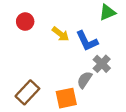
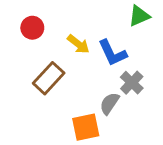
brown rectangle: (27, 92) -> (49, 78), moved

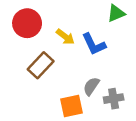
red circle: (32, 28) -> (27, 23), size x1.5
gray cross: (132, 83) -> (114, 99), moved, turned 36

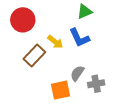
green triangle: (116, 13) -> (85, 12), moved
yellow arrow: (65, 37) -> (55, 42), moved

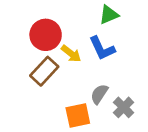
red circle: (23, 20) -> (46, 35), moved
gray cross: (96, 84) -> (124, 107), turned -35

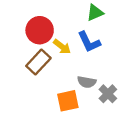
gray semicircle: (99, 94) -> (87, 82), turned -114

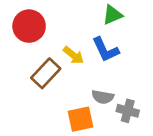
red circle: (40, 30) -> (29, 26), moved
gray cross: (108, 94) -> (128, 111), turned -30

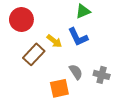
gray semicircle: (103, 97) -> (76, 72), turned -133
gray cross: (128, 111) -> (102, 75), moved

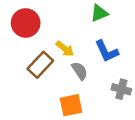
blue L-shape: (78, 37) -> (107, 51), moved
gray semicircle: (76, 72) -> (80, 71), moved

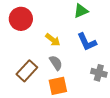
brown rectangle: (40, 65) -> (27, 71), moved
gray semicircle: (80, 71) -> (56, 63), moved

